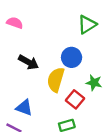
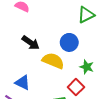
yellow semicircle: (56, 80) -> (53, 61), turned 90
red square: (75, 99) -> (76, 87), moved

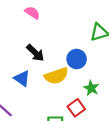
yellow semicircle: (53, 61) -> (56, 76), turned 130
blue triangle: (23, 83) -> (22, 78), moved

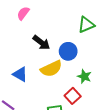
pink semicircle: (32, 13) -> (23, 13), turned -80
black arrow: (35, 53) -> (41, 43), moved

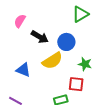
pink semicircle: (23, 13) -> (20, 21), moved
red square: (73, 96) -> (76, 84), turned -35

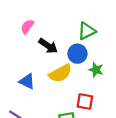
green triangle: (80, 14) -> (87, 31), moved
green star: (85, 64) -> (96, 70), moved

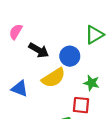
green triangle: (87, 31) -> (94, 35), moved
green star: (96, 70) -> (91, 83), moved

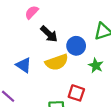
green star: (91, 83) -> (96, 66), moved

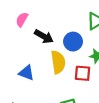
yellow semicircle: (57, 62) -> (58, 62), turned -65
red square: (76, 93) -> (83, 73), moved

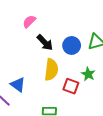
blue circle: (73, 42) -> (72, 45), moved
blue triangle: (26, 73) -> (18, 85), moved

